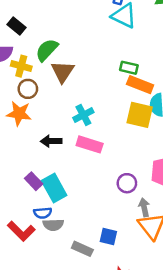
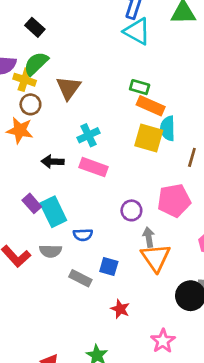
black rectangle: (16, 26) -> (35, 27), moved
green semicircle: (47, 50) -> (36, 64), moved
blue semicircle: (43, 213) -> (83, 235), moved

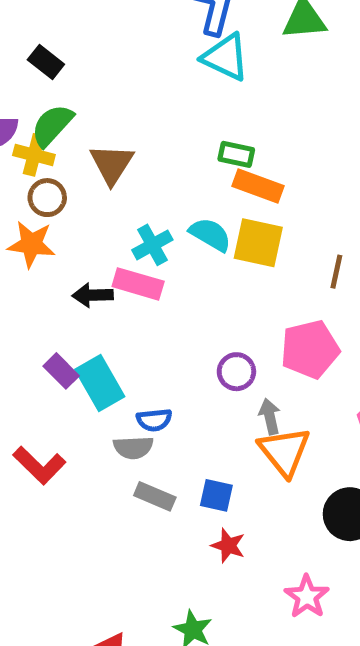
cyan semicircle: (168, 128) -> (210, 235), moved, turned 125
pink rectangle: (94, 167) -> (138, 284), moved
gray semicircle: (51, 251) -> (133, 448), moved
blue square: (109, 267) -> (216, 495), moved

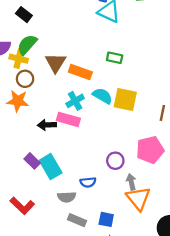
orange rectangle: (258, 186) -> (80, 72), moved
blue semicircle: (154, 420) -> (88, 182), moved

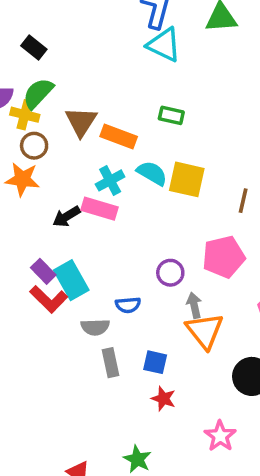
black arrow: (47, 125) -> (67, 216), turned -30
red L-shape: (22, 206) -> (49, 299), moved
gray rectangle: (77, 220) -> (111, 363), turned 54

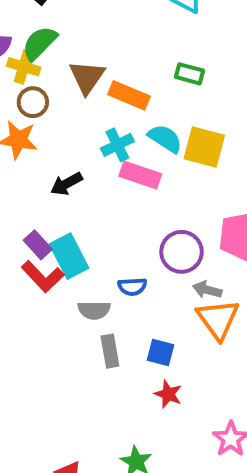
pink rectangle: (99, 209) -> (140, 175), moved
purple circle: (170, 273) -> (182, 252), size x1.4
gray arrow: (194, 305) -> (207, 290), turned -65

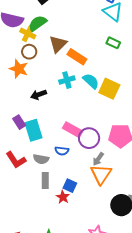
green rectangle: (189, 74) -> (113, 43), moved
pink rectangle: (140, 175) -> (73, 130), moved
red L-shape: (43, 277) -> (16, 160), moved
gray arrow: (207, 290) -> (98, 159), turned -80
red star: (168, 394) -> (63, 197), moved

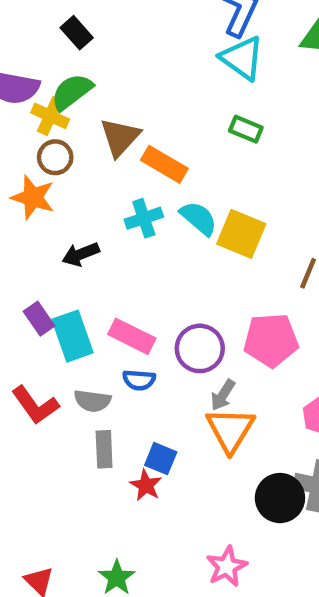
pink rectangle: (73, 130) -> (132, 336), moved

